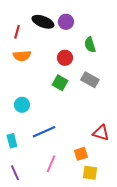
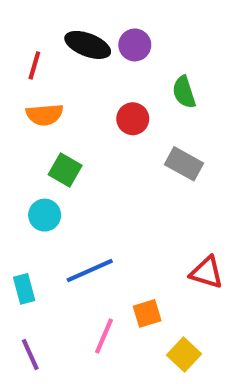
green square: (60, 83) -> (65, 170), moved
orange square: (81, 154) -> (147, 313), moved
yellow square: (90, 173) -> (184, 354), turned 35

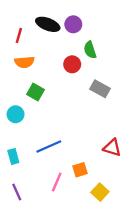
green semicircle: (184, 92) -> (90, 50), moved
cyan circle: (45, 215) -> (16, 114), moved

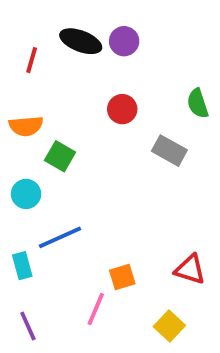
green semicircle: (90, 50) -> (198, 103), moved
orange semicircle: (24, 62) -> (26, 126), moved
blue line: (49, 146) -> (60, 237), moved
red triangle: (112, 148) -> (190, 269), moved
orange square: (80, 170) -> (122, 277), moved

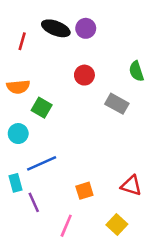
pink line: (96, 309) -> (66, 226), moved
purple line: (28, 326) -> (34, 202), moved

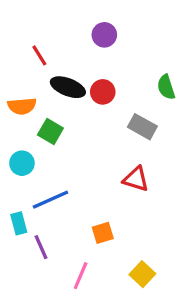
black ellipse: (56, 28) -> (68, 87), moved
red line: (22, 41) -> (39, 55), moved, turned -48
red triangle: (131, 185) -> (136, 179), moved

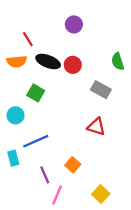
orange semicircle: (22, 106) -> (17, 62), moved
orange square: (103, 233) -> (73, 165), turned -32
purple line: (41, 247) -> (45, 175), moved

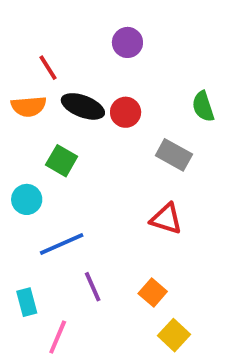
cyan rectangle: (13, 158) -> (27, 302), moved
orange square: (73, 165) -> (153, 292), moved
purple line: (45, 175) -> (93, 287), moved
pink line: (57, 195) -> (58, 337), moved

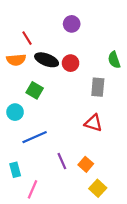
gray rectangle: (174, 155) -> (98, 87), turned 66
purple line: (93, 287) -> (62, 161), moved

